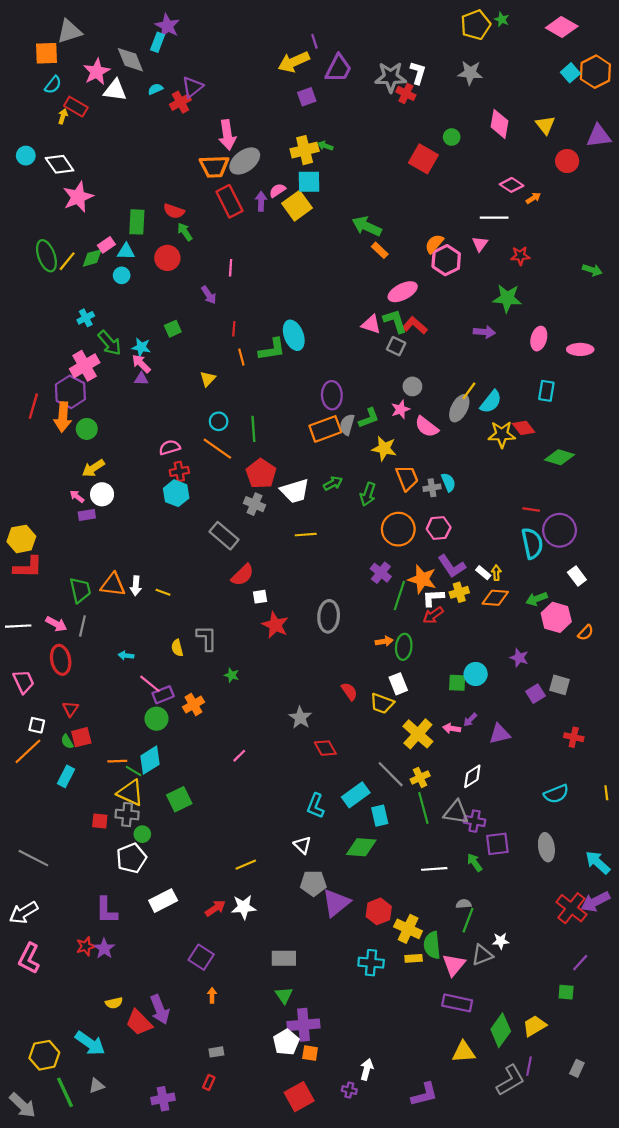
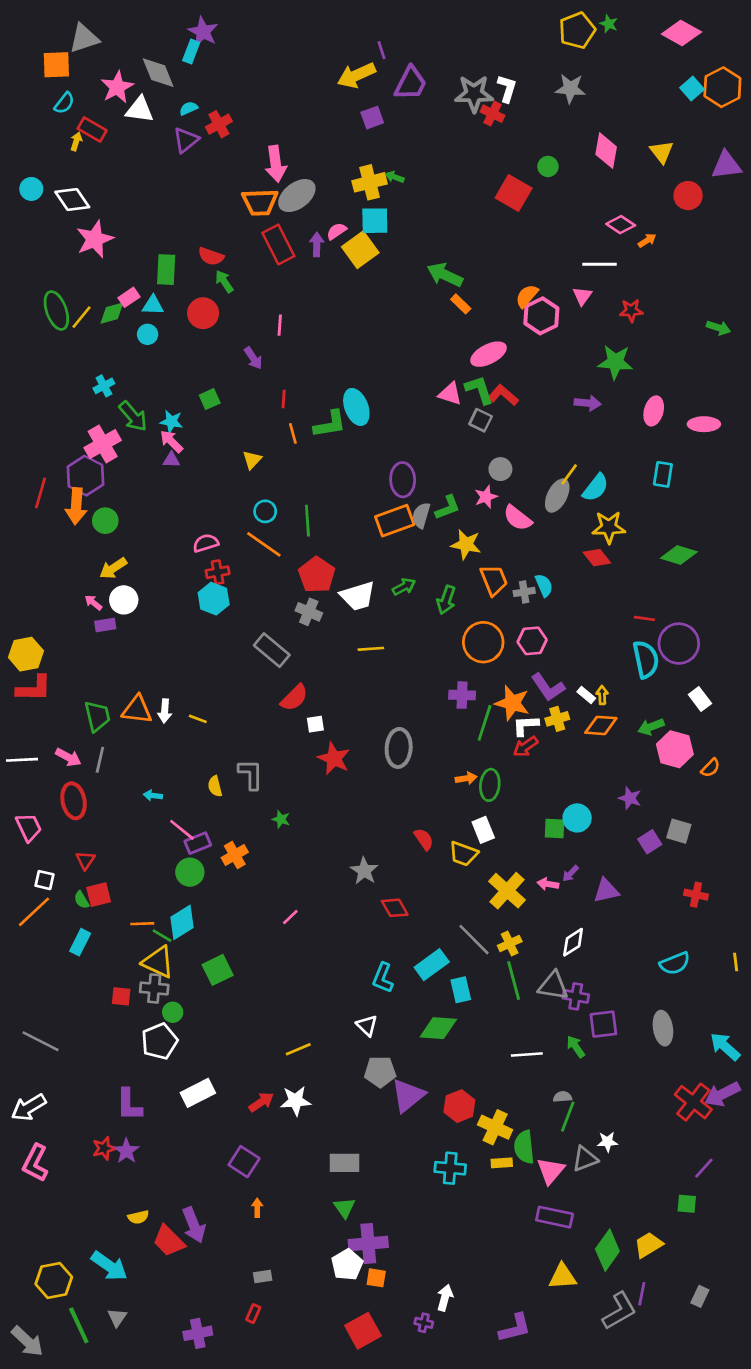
purple triangle: (192, 87) -> (186, 140), moved
red diamond: (524, 428) -> (597, 558), moved
purple cross: (381, 573) -> (462, 695), turned -36
gray triangle: (97, 1086) -> (117, 1317), turned -35

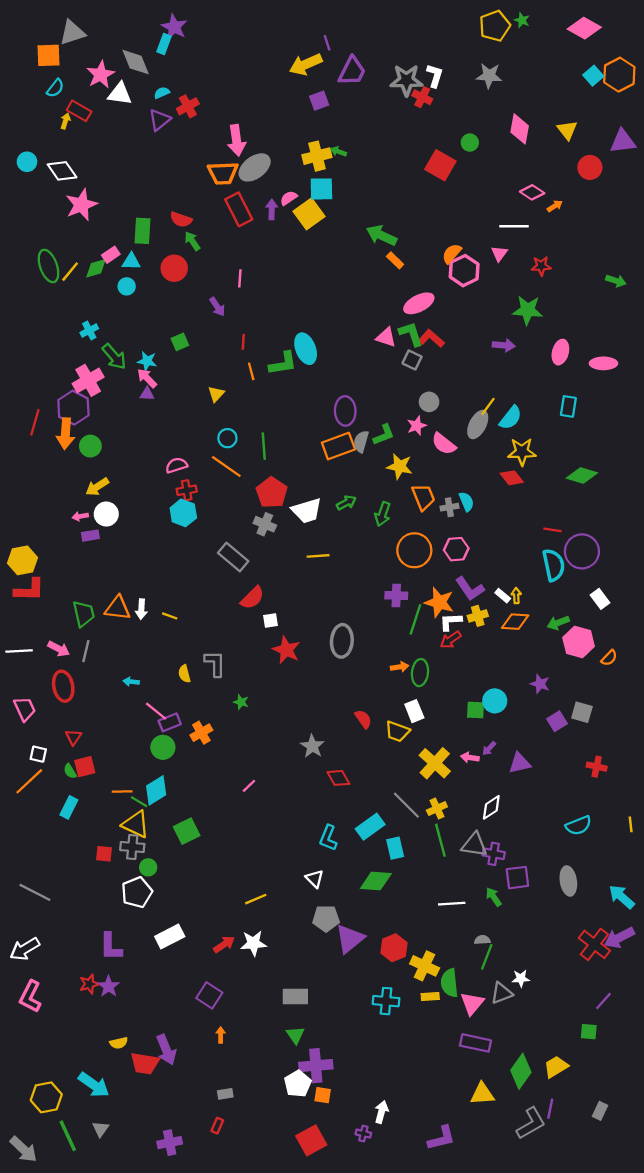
pink arrow: (93, 603) -> (80, 516), turned -49
red trapezoid: (169, 1241) -> (145, 1063), turned -36

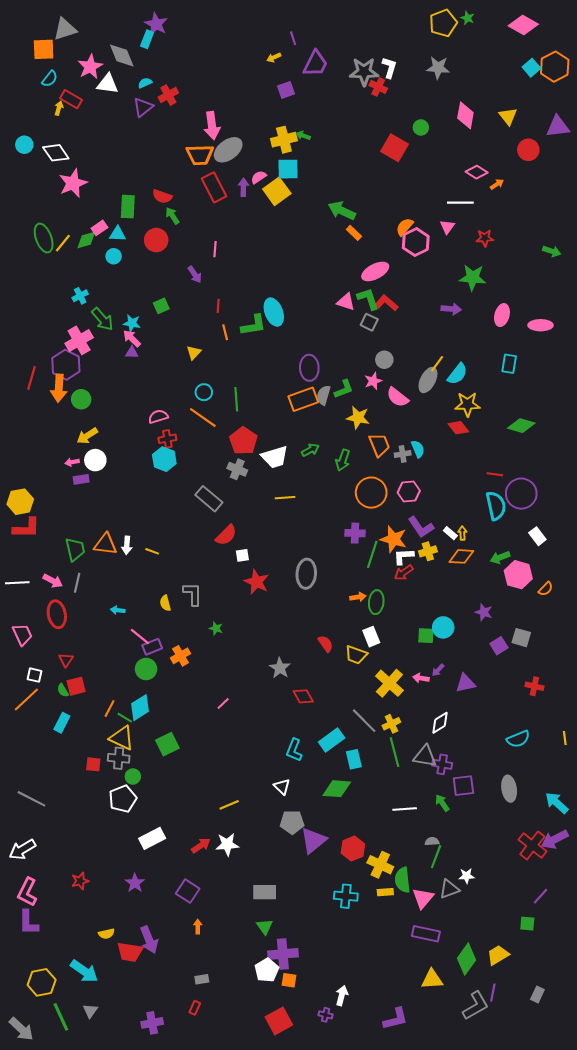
yellow arrow: (306, 64) -> (274, 57), size x0.5
orange line: (122, 792) -> (110, 709), turned -60
purple L-shape: (111, 947) -> (28, 923), moved
purple star: (109, 986) -> (135, 883), moved

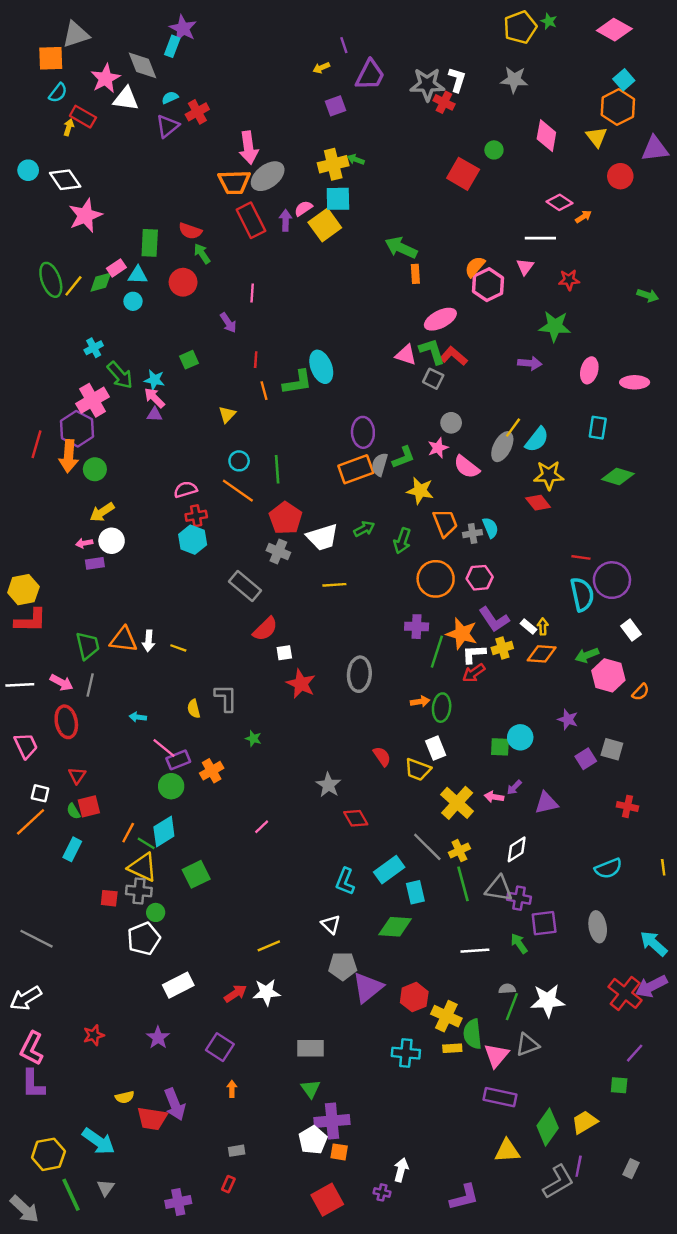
orange hexagon: (555, 67) -> (618, 107), moved
orange rectangle: (354, 233) -> (415, 274), turned 42
green diamond: (521, 426) -> (618, 476), moved
white star: (466, 876) -> (548, 1001), moved, size x1.8

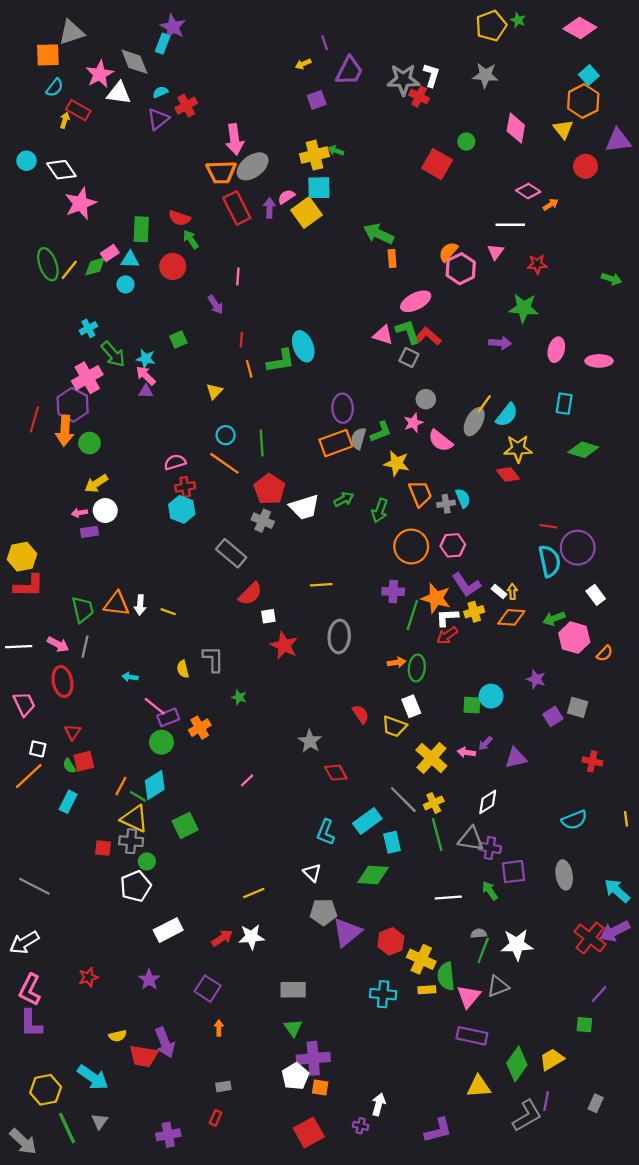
yellow line: (334, 585) -> (321, 585), moved

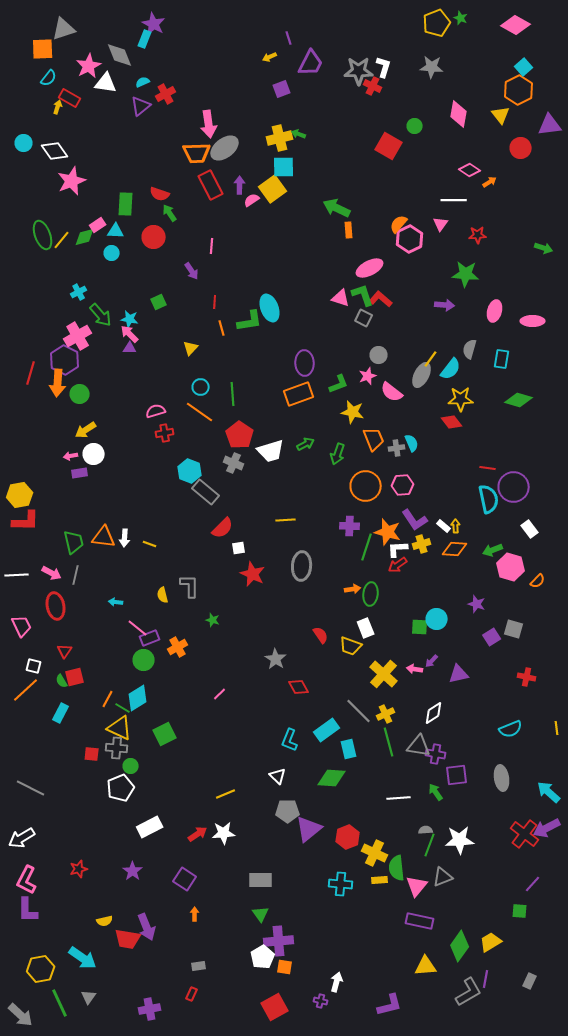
pink semicircle: (286, 197) -> (252, 200), moved
gray semicircle: (358, 439) -> (470, 349), moved
cyan hexagon: (182, 509) -> (190, 471), moved

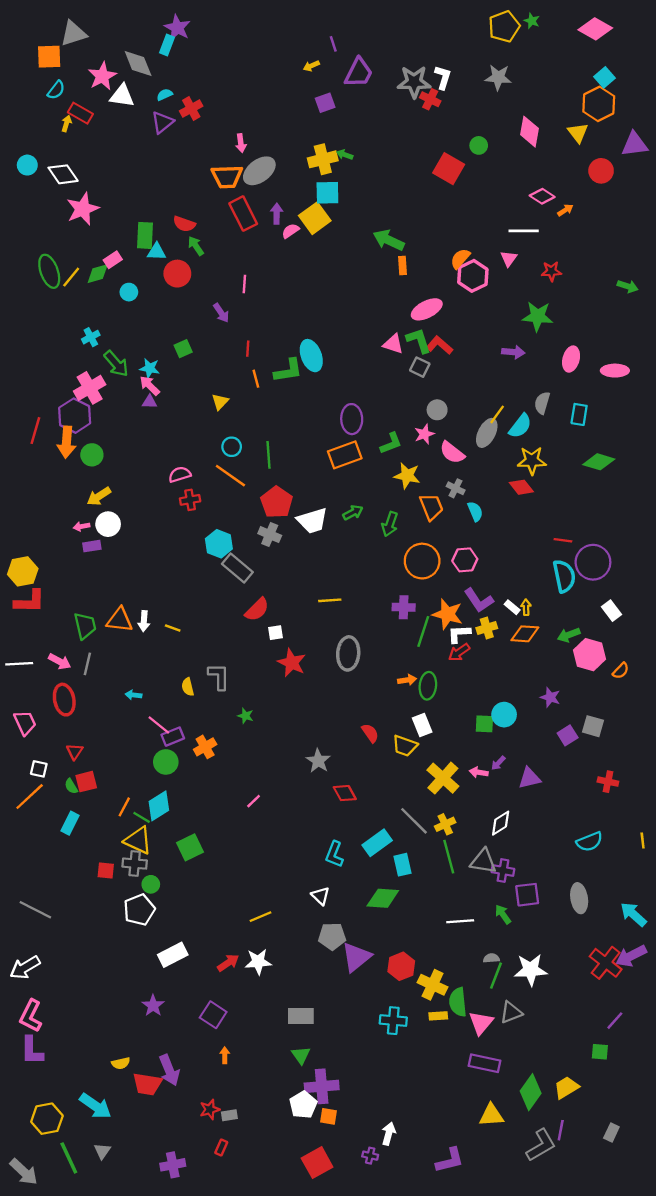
pink arrow: (209, 124) -> (241, 143), size x0.6
cyan triangle: (116, 231) -> (157, 252), moved
gray cross: (397, 448) -> (456, 488), moved, turned 35
red star: (79, 869) -> (210, 1109), moved

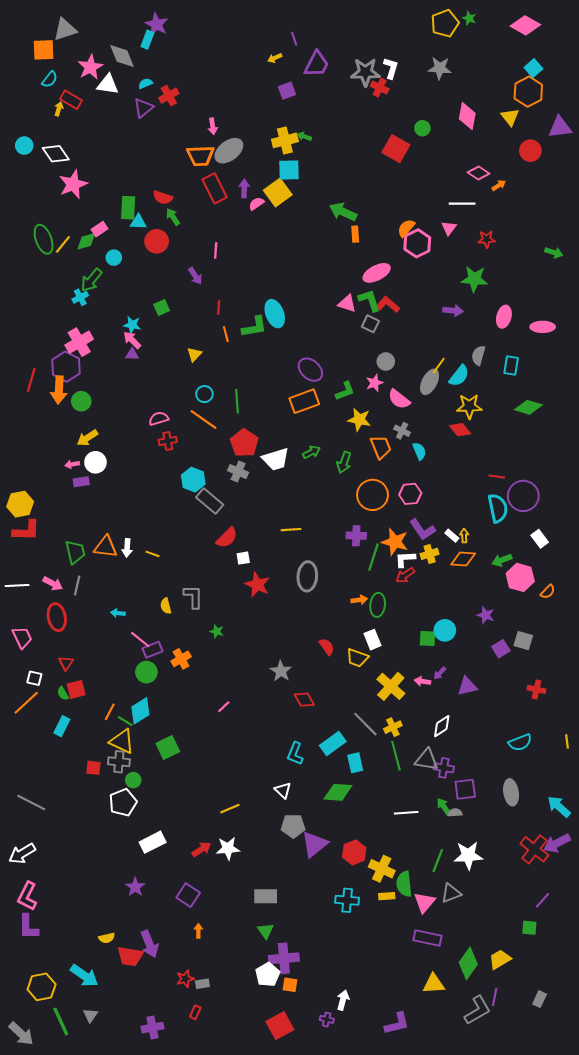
green arrow: (116, 364) -> (91, 280), moved, turned 80
purple ellipse: (352, 419) -> (310, 370), turned -45
gray semicircle: (491, 958) -> (455, 813), moved

